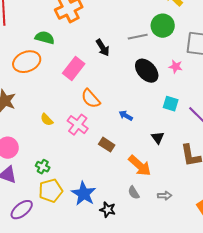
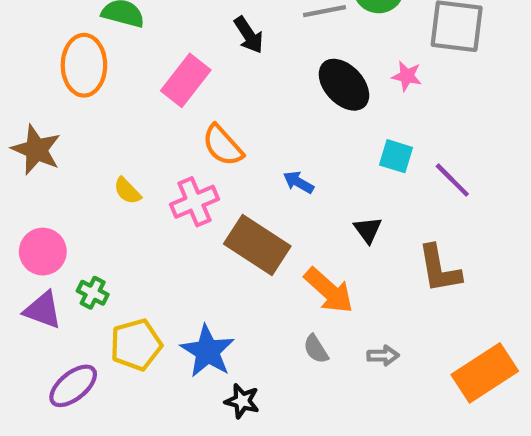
orange ellipse: (27, 62) -> (84, 65), turned -68
pink cross: (78, 125) -> (194, 202), turned 30
brown rectangle: (107, 145) -> (257, 245), size x1.8
green cross: (43, 167) -> (93, 293), moved
black star: (108, 210) -> (242, 401), moved

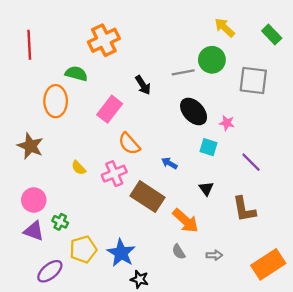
pink star: (407, 76) -> (227, 123), moved
cyan square: (396, 156) -> (208, 147), moved

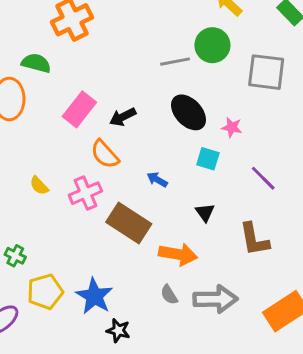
black arrow: (143, 85) -> (123, 117), moved, turned 96
orange arrow: (185, 221) -> (178, 254), turned -32
gray arrow: (214, 255) -> (215, 299), size x2.0

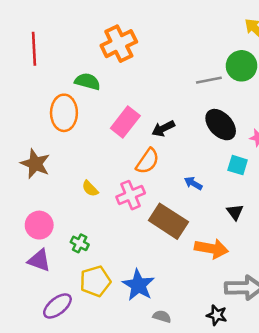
orange semicircle: (105, 154) -> (148, 161), turned -104
green cross: (15, 256) -> (80, 243), moved
gray semicircle: (169, 295) -> (162, 316), moved, turned 138
black star: (118, 331) -> (217, 315), moved

